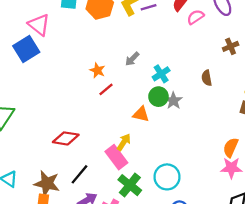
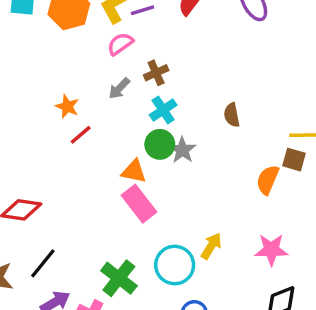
pink semicircle: (195, 17) -> (120, 44), moved
brown cross: (231, 46) -> (156, 73), moved
yellow arrow: (124, 142) -> (211, 246), moved
orange semicircle: (231, 147) -> (268, 180), moved
pink rectangle: (116, 157) -> (139, 204), moved

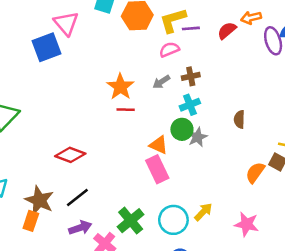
orange star: (67, 106) -> (120, 87), size x1.5
red line: (81, 135) -> (126, 110), turned 30

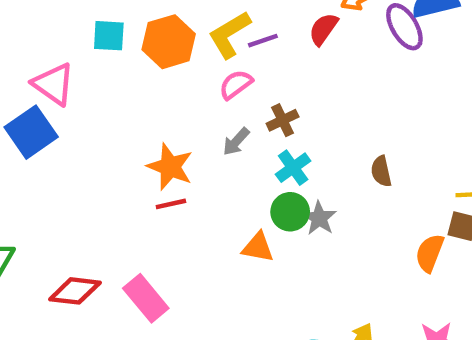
red line: (126, 110) -> (171, 204), moved
red diamond: (70, 155) -> (75, 291), moved
pink rectangle: (157, 169) -> (146, 298), moved

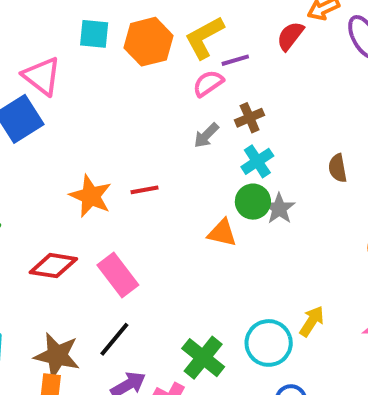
purple line: (263, 41) -> (235, 60), moved
orange star: (170, 167) -> (91, 196), moved

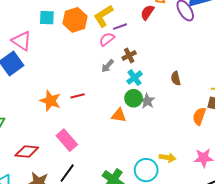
red diamond: (53, 266) -> (27, 152), moved
yellow arrow: (312, 321) -> (167, 158), turned 70

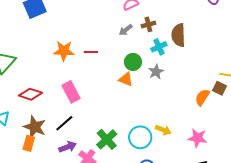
cyan cross: (134, 78) -> (159, 47), moved
brown semicircle: (176, 78) -> (178, 35), moved, size x1.6
green circle: (134, 98) -> (133, 62), moved
orange star: (50, 101) -> (64, 51), turned -30

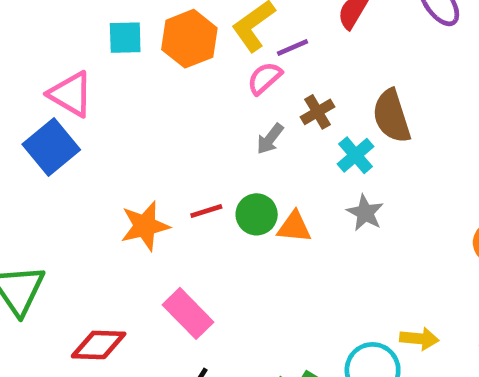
green circle: (133, 62) -> (257, 214), moved
orange triangle: (126, 79) -> (294, 227), moved

